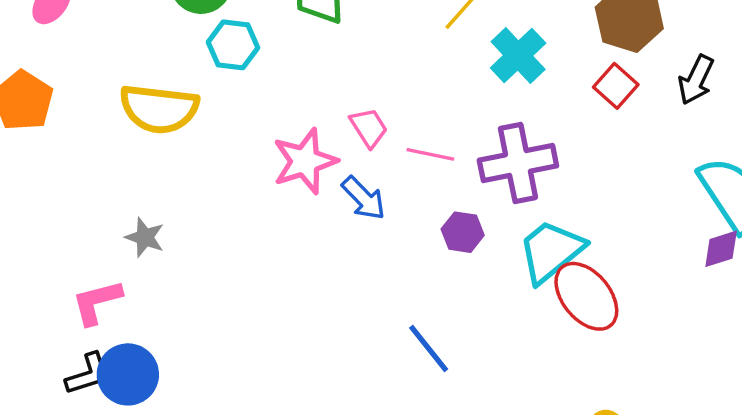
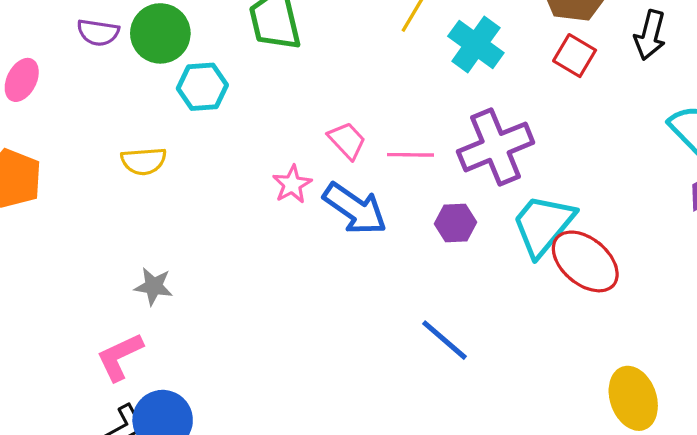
yellow semicircle: (159, 109) -> (144, 161), size x0.6
pink star: (305, 161) -> (292, 184), size x0.6
blue arrow: (364, 198) -> (355, 209), size x1.4

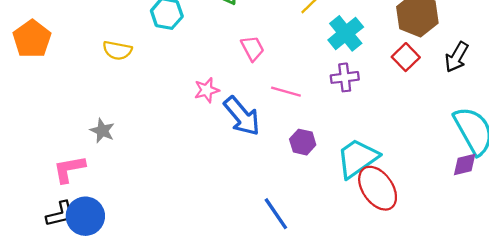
pink trapezoid: (347, 141) -> (253, 48), moved
purple cross: (496, 147) -> (345, 77), moved, size x0.6

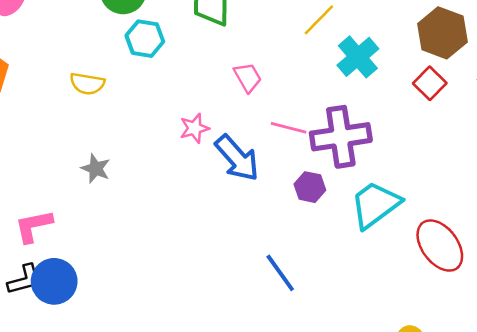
purple cross: (345, 77) -> (341, 137), moved, size x1.8
gray star: (102, 131) -> (96, 169), moved
red ellipse: (378, 188) -> (440, 246), moved

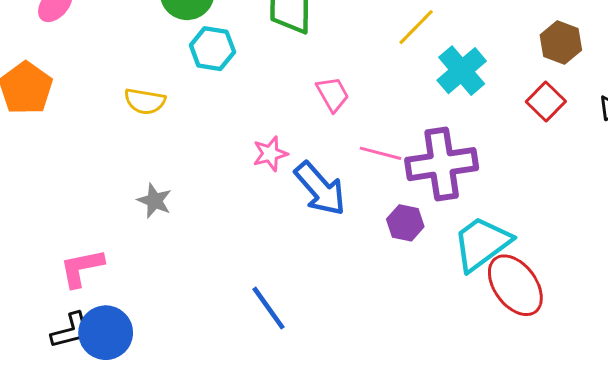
brown hexagon: (442, 33) -> (561, 43), size x0.7
red ellipse: (440, 246) -> (515, 285), moved
blue line: (280, 273) -> (269, 308), moved

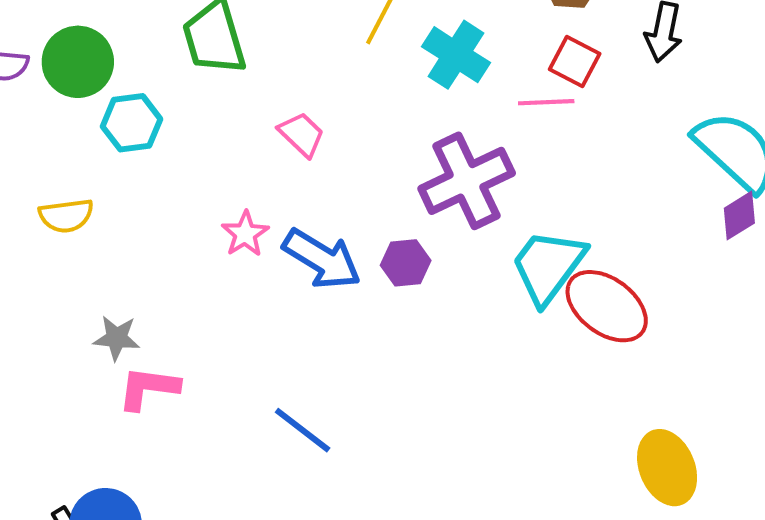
pink line: (380, 153) -> (546, 102), moved
purple hexagon: (405, 223) -> (406, 263), moved
pink L-shape: (82, 268) -> (148, 388), moved, turned 36

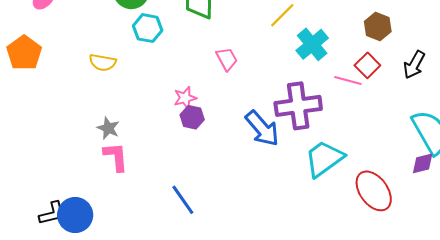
blue arrow: (322, 259) -> (262, 128), moved
purple hexagon: (406, 263) -> (192, 117), moved
red ellipse: (607, 306) -> (374, 191), moved
pink L-shape: (148, 388) -> (116, 157), turned 60

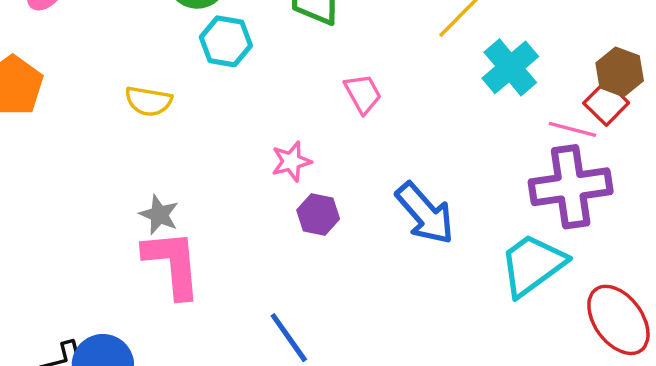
brown hexagon: (378, 26) -> (620, 72), moved
purple cross: (298, 106) -> (571, 187), moved
purple hexagon: (192, 117) -> (318, 215), moved
pink L-shape: (116, 157) -> (173, 264), size x1.4

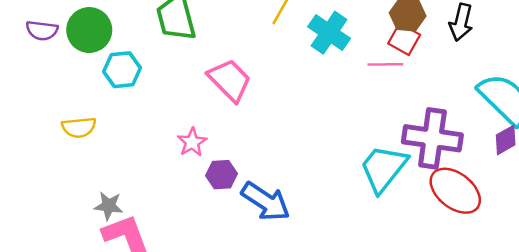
pink trapezoid: (363, 94) -> (230, 80), size x1.5
purple cross: (571, 187) -> (432, 138), moved, turned 32
blue arrow: (425, 213) -> (266, 201), moved

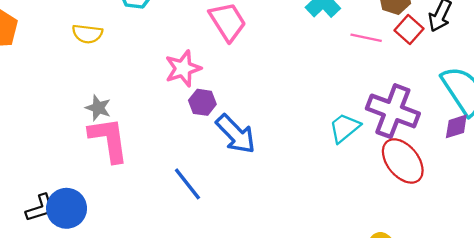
red square: (404, 39) -> (409, 29), moved
pink star: (192, 142) -> (183, 68), size x1.4
cyan trapezoid: (383, 168) -> (345, 128), size x0.7

